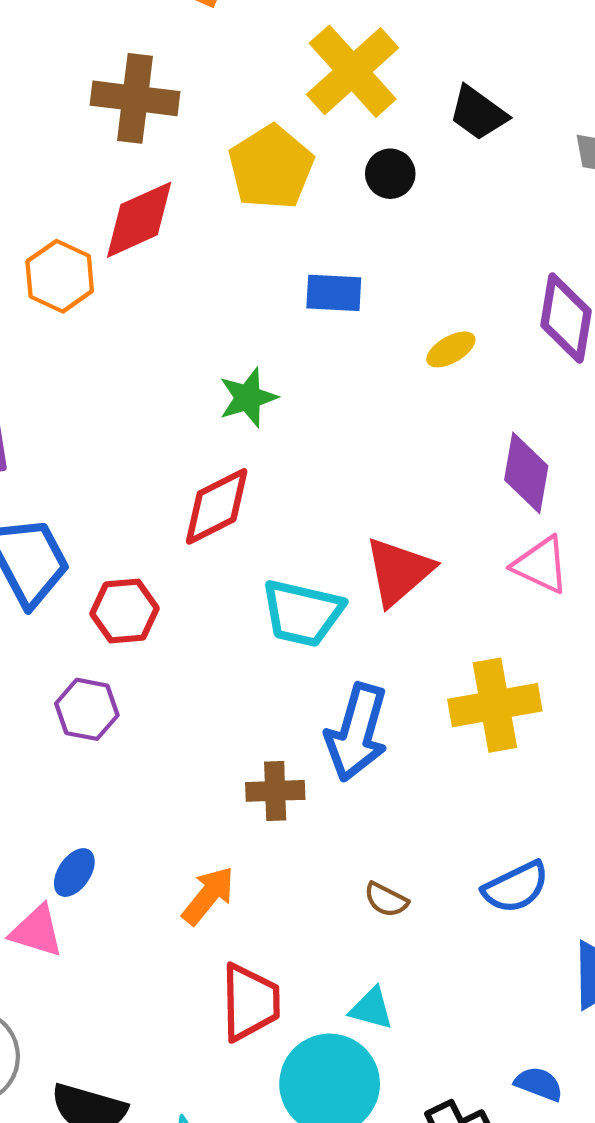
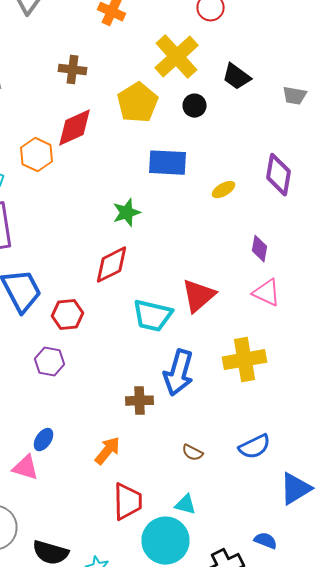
brown cross: (135, 98) -> (72, 70), size x0.7
blue rectangle: (334, 293) -> (168, 163), size x1.4
purple diamond: (526, 473) -> (260, 249), size x0.7

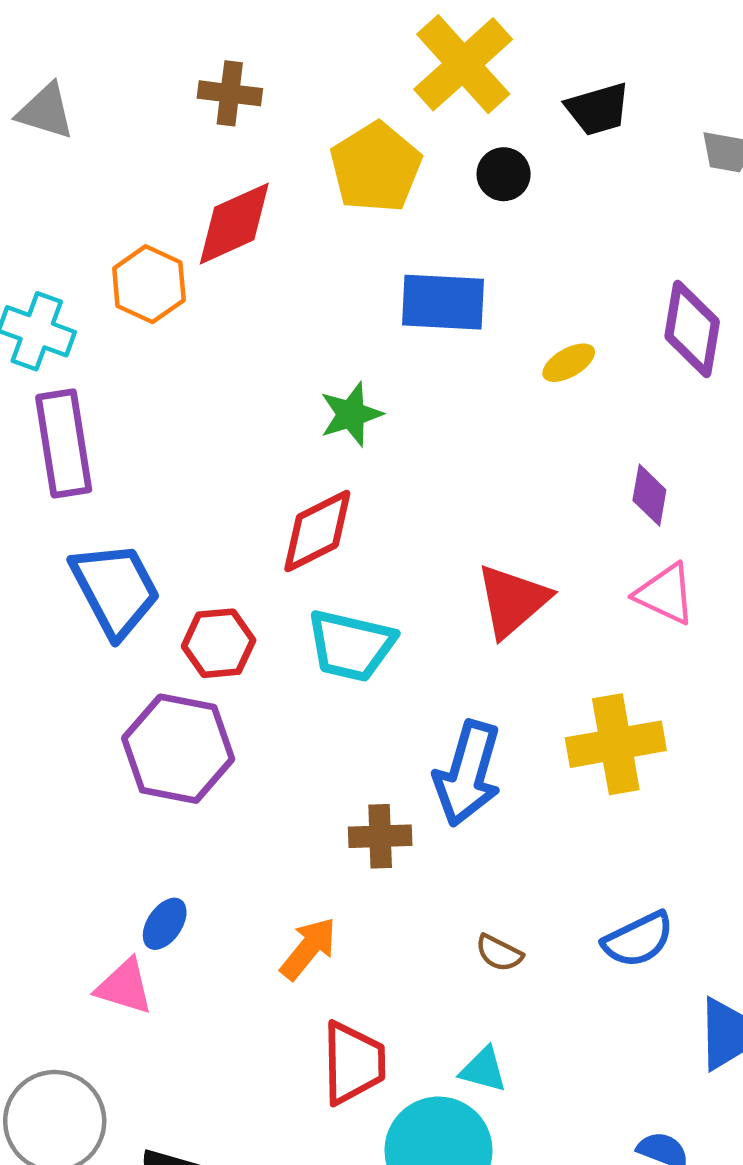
black trapezoid: (236, 77) -> (598, 109), turned -52
cyan trapezoid: (152, 316) -> (351, 645), moved
purple hexagon: (50, 362) -> (178, 749), size x1.6

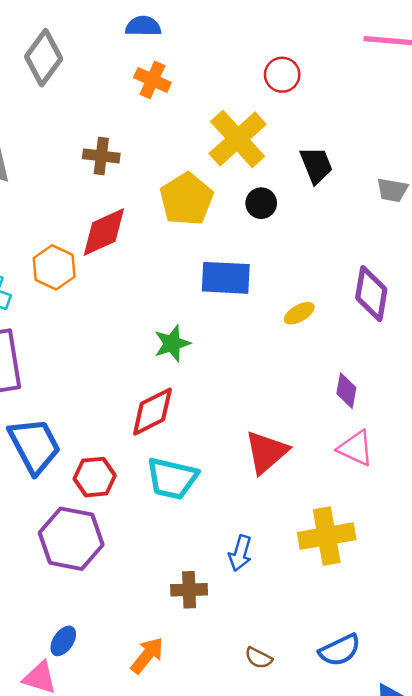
black trapezoid: (598, 109) -> (316, 165), turned -96
blue arrow: (468, 773) -> (240, 553), size x0.6

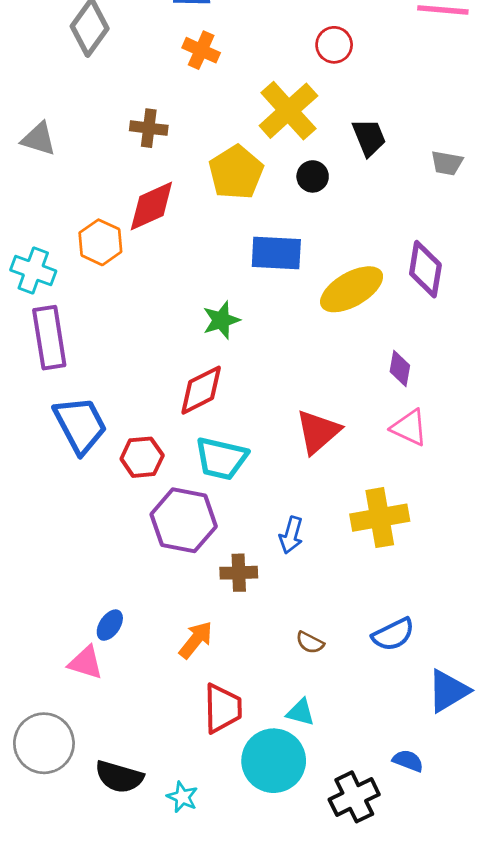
yellow ellipse: (299, 313) -> (352, 289), size x2.0
purple hexagon: (71, 539) -> (184, 520), moved

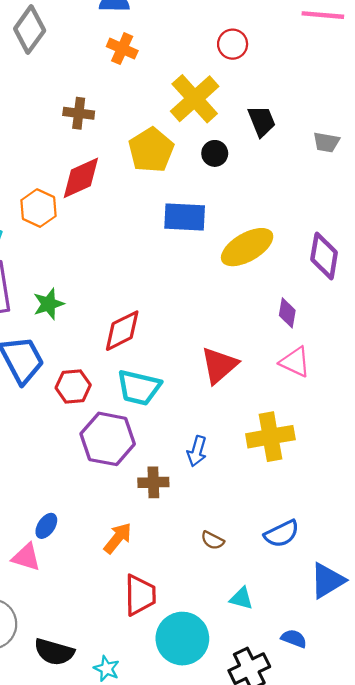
purple diamond: (425, 269) -> (324, 256), moved
green star: (221, 320) -> (49, 304), moved
cyan triangle: (301, 712) -> (241, 598), moved

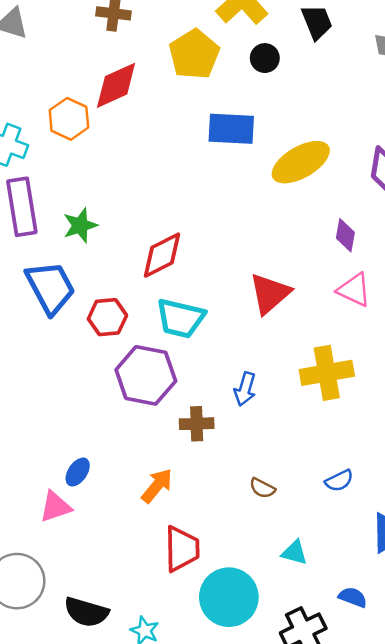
blue semicircle: (282, 534) -> (339, 481), size x0.7
pink triangle: (26, 557) -> (55, 507), turned -36

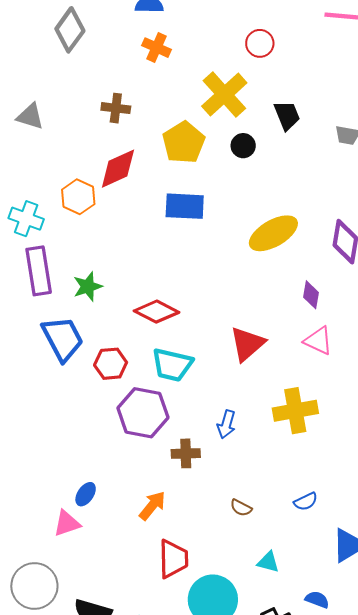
blue rectangle: (231, 129) -> (185, 206), moved
red diamond: (162, 255) -> (157, 312), turned 54

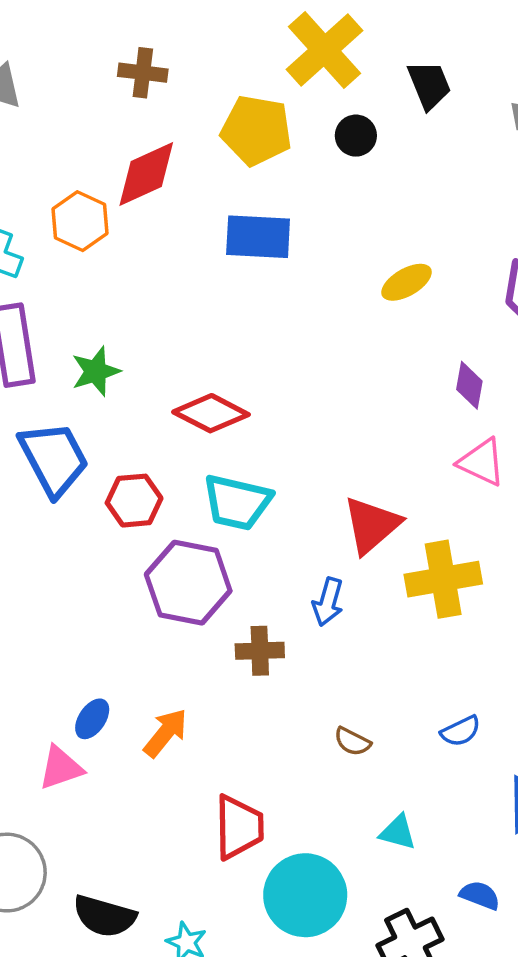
yellow pentagon: (184, 143) -> (256, 130), turned -30
yellow ellipse: (273, 233) -> (407, 282), size x0.6
red triangle: (247, 344) -> (372, 525), moved
orange arrow: (152, 506) -> (166, 733), moved

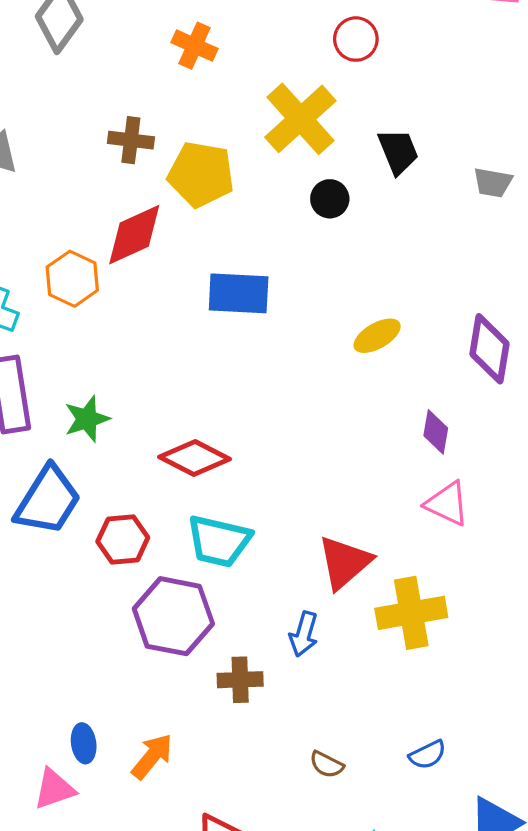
yellow pentagon: (256, 130) -> (201, 174), moved
blue trapezoid: (54, 459) -> (48, 500), turned 60
blue ellipse: (92, 719) -> (84, 743), turned -42

